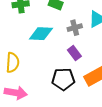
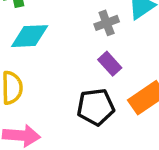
cyan diamond: (41, 34) -> (30, 36), moved

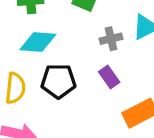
black pentagon: (96, 107) -> (58, 81), moved

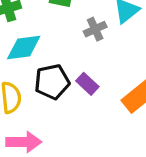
purple rectangle: (109, 77) -> (87, 84), moved

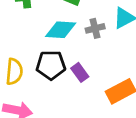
cyan diamond: (24, 48) -> (61, 30), moved

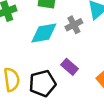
black pentagon: (51, 65) -> (43, 83), moved

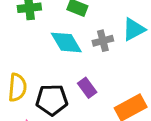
cyan diamond: (44, 33) -> (66, 42), turned 56

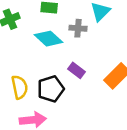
gray cross: (103, 41) -> (78, 28), turned 35

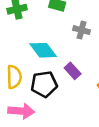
cyan diamond: (49, 39) -> (43, 50), moved

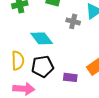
purple rectangle: (73, 71) -> (70, 77), moved, turned -40

